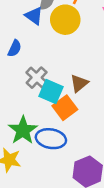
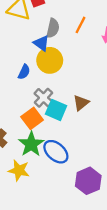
yellow circle: (65, 20) -> (50, 60), moved
orange square: (65, 108) -> (32, 118), moved
blue ellipse: (51, 139) -> (56, 152), turned 30

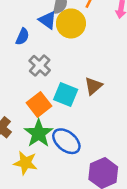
yellow circle: (50, 60) -> (71, 23), moved
blue semicircle: (24, 72) -> (22, 37), moved
gray cross: (43, 98) -> (40, 66), moved

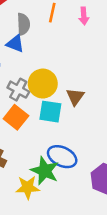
yellow circle: (71, 23) -> (43, 84), moved
orange square: (39, 104) -> (16, 117), moved
green star: (39, 133) -> (45, 171), moved

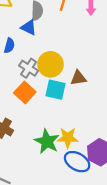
brown triangle: (75, 97) -> (78, 78), turned 42
blue ellipse: (62, 157) -> (77, 162), moved
yellow star: (28, 187) -> (68, 138), moved

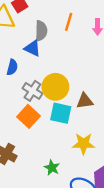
yellow star: (68, 138) -> (84, 144), moved
green star: (47, 141) -> (52, 168), size x0.6

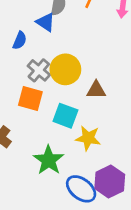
cyan square: (61, 113) -> (65, 116), moved
orange square: (29, 116) -> (30, 99), turned -35
green star: (52, 168) -> (49, 160), size x1.6

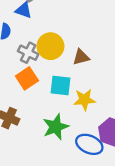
orange square: (30, 99) -> (27, 78), turned -35
green star: (49, 160) -> (56, 127), turned 30

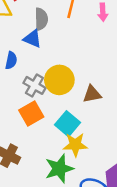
cyan square: (60, 86) -> (68, 124), turned 30
yellow star: (84, 100) -> (75, 145), moved

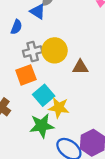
gray cross: (34, 85) -> (33, 52), turned 36
cyan square: (68, 124) -> (44, 95), moved

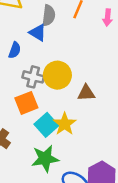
gray cross: (33, 52) -> (33, 77), turned 30
yellow star: (59, 108) -> (65, 124), moved, turned 30

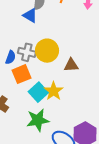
blue semicircle: (15, 50) -> (11, 57), moved

